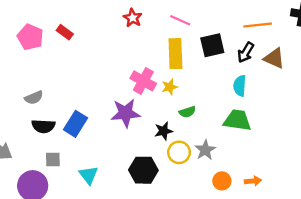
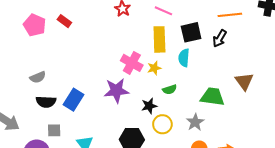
brown triangle: (274, 58) -> (244, 81), moved, turned 30
cyan semicircle: (240, 86) -> (184, 58), moved
gray star: (205, 150) -> (195, 122), moved

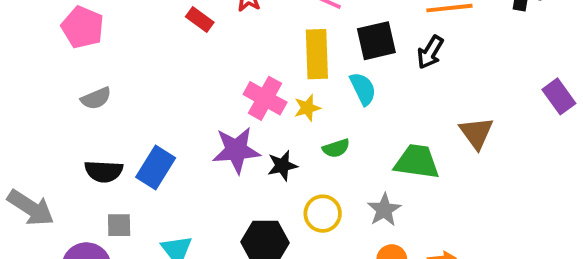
red rectangle: (64, 21) -> (200, 20), moved
cyan semicircle: (184, 58) -> (363, 89), turned 150
gray semicircle: (38, 77) -> (96, 98), moved
black star: (149, 106) -> (282, 166), moved

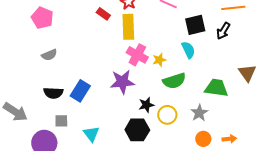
yellow rectangle: (317, 54) -> (128, 27), moved
green semicircle: (336, 148) -> (174, 81), size x1.6
black star: (282, 166) -> (146, 105), moved

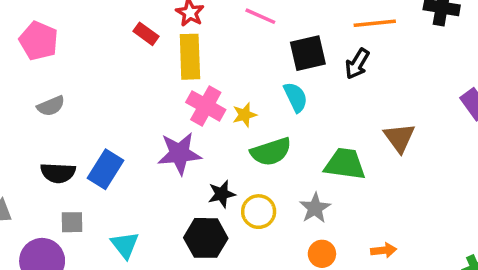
orange arrow: (229, 139) -> (384, 250), moved

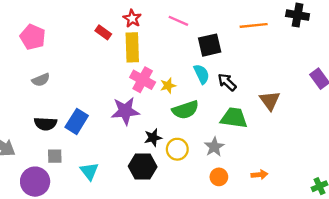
black arrow: (357, 64) -> (227, 82), moved, turned 102

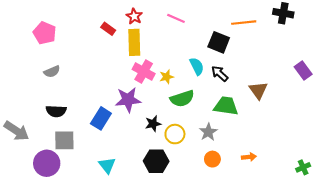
black square: (210, 45) -> (219, 42), moved, turned 35
blue rectangle: (77, 121) -> (101, 118), moved
gray square: (55, 156) -> (64, 140), size x1.5
black hexagon: (143, 167) -> (156, 161), moved
cyan triangle: (89, 171) -> (107, 165), moved

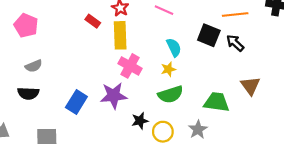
cyan semicircle: (197, 66) -> (174, 47), moved
black arrow: (220, 74) -> (235, 43), moved
yellow star: (167, 77) -> (168, 69), moved
black semicircle: (56, 111) -> (28, 93), moved
blue rectangle: (101, 118) -> (76, 102), moved

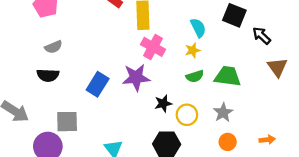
black arrow: (235, 43) -> (262, 36), moved
green semicircle: (171, 94) -> (195, 76), size x0.7
green trapezoid: (217, 102) -> (228, 76), moved

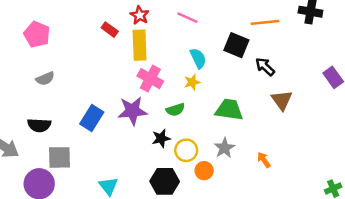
black semicircle: (48, 75) -> (39, 125), moved
green semicircle: (195, 76) -> (175, 110), moved
orange arrow: (267, 140) -> (264, 160), moved, turned -119
orange circle: (228, 142) -> (204, 171), moved

